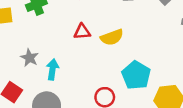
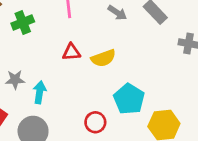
gray star: (29, 58) -> (15, 80), turned -30

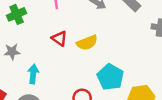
red triangle: (71, 52) -> (59, 38), turned 42
gray star: (15, 80) -> (12, 52), moved

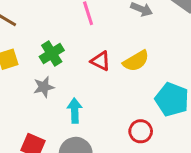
green cross: (17, 14) -> (52, 54), moved

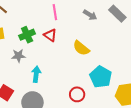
red triangle: (101, 61) -> (50, 35), moved
yellow semicircle: (136, 61) -> (81, 48), turned 60

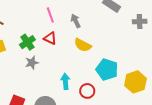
gray arrow: (90, 15) -> (76, 21), moved, turned -136
gray star: (18, 56) -> (32, 63), moved
cyan arrow: (36, 74) -> (65, 81), moved

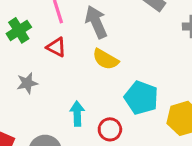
gray arrow: (76, 21) -> (96, 22), size x1.5
green cross: (27, 42) -> (19, 30), moved

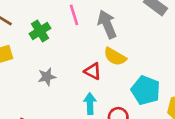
red triangle: (56, 47) -> (93, 71), moved

